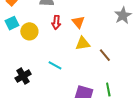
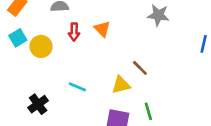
gray star: (123, 15) -> (158, 15), turned -30
yellow triangle: (83, 43) -> (121, 85), moved

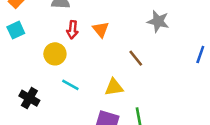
yellow circle: (41, 46) -> (55, 54), moved
brown line: (140, 68) -> (136, 58), moved
black cross: (38, 104) -> (29, 98), turned -30

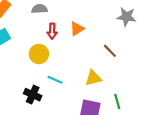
orange triangle: (101, 29) -> (77, 29), turned 42
black cross: (29, 98) -> (33, 95), moved

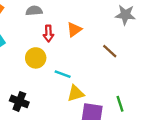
yellow triangle: (93, 78) -> (76, 93), moved
cyan line: (55, 80) -> (63, 74), moved
black cross: (33, 95) -> (19, 101), moved

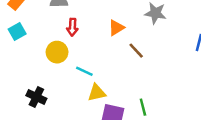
orange triangle: (74, 30) -> (116, 28), moved

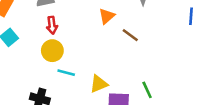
red arrow: (72, 27) -> (52, 25), moved
cyan line: (84, 71) -> (66, 73), moved

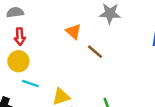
orange triangle: (107, 16) -> (73, 32), turned -42

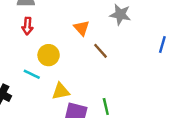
yellow circle: (18, 61) -> (49, 55), moved

